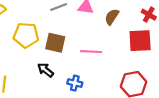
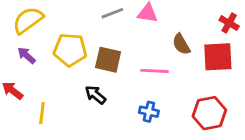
brown semicircle: (112, 17) -> (181, 44), moved, turned -63
blue cross: (75, 83) -> (149, 112), moved

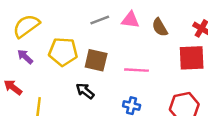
brown semicircle: (181, 44) -> (160, 27), moved

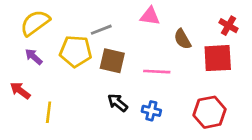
gray line: (100, 20) -> (101, 30), moved
brown semicircle: (160, 27) -> (183, 39), moved
black arrow: (85, 91) -> (118, 103), moved

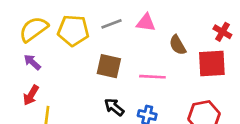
gray line: (101, 30) -> (112, 24), moved
yellow pentagon: (76, 51) -> (73, 30), moved
red arrow: (20, 91) -> (31, 95), moved, turned -96

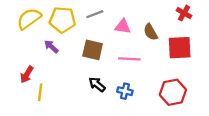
pink triangle: (146, 23) -> (123, 26), moved
red cross: (222, 32) -> (184, 13), moved
purple arrow: (32, 62) -> (51, 47), moved

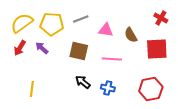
red arrow: (27, 74) -> (20, 48), moved

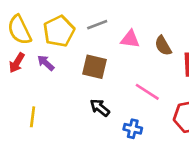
yellow semicircle: (22, 23) -> (19, 30), turned -80
yellow pentagon: (52, 24) -> (59, 31), turned -30
pink line: (112, 59) -> (147, 92), moved, turned 30
blue cross: (108, 88) -> (133, 129), moved

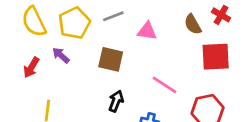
brown semicircle: (163, 46) -> (193, 24), moved
red arrow: (17, 63) -> (31, 67), moved
black arrow: (100, 108) -> (116, 101), turned 72

